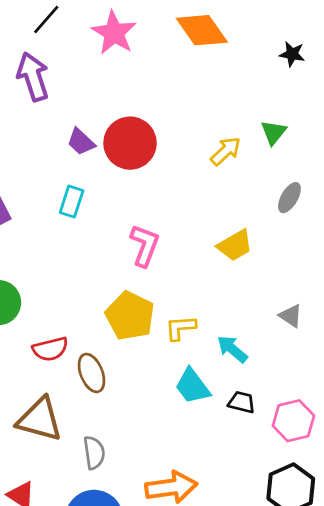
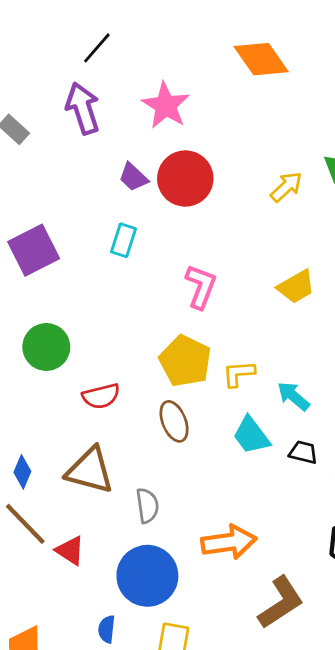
pink star: (114, 33) -> (166, 106), moved
brown ellipse: (91, 373) -> (174, 421), moved

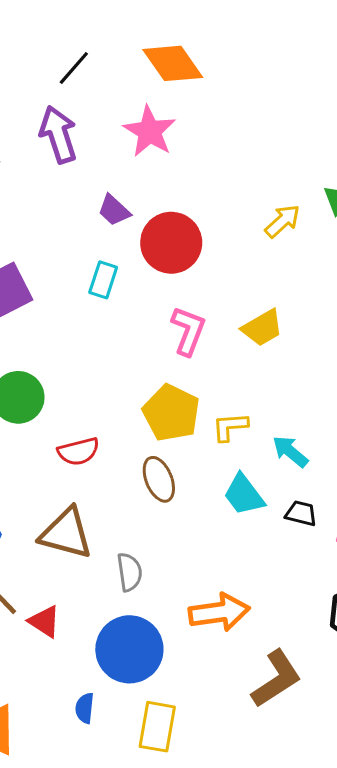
orange diamond: (261, 59) -> (173, 63), moved
red circle: (185, 179) -> (171, 243), moved
yellow trapezoid: (296, 287) -> (262, 328), moved

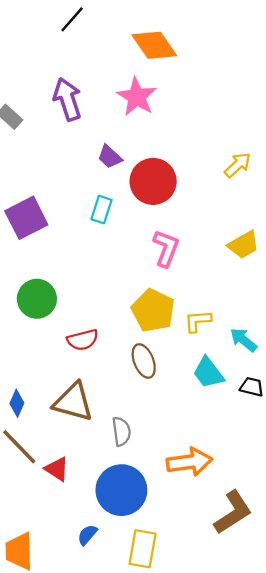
black line: (74, 68) -> (72, 19), moved
yellow trapezoid: (262, 328) -> (243, 245), moved
blue semicircle: (85, 708) -> (87, 535), turned 35

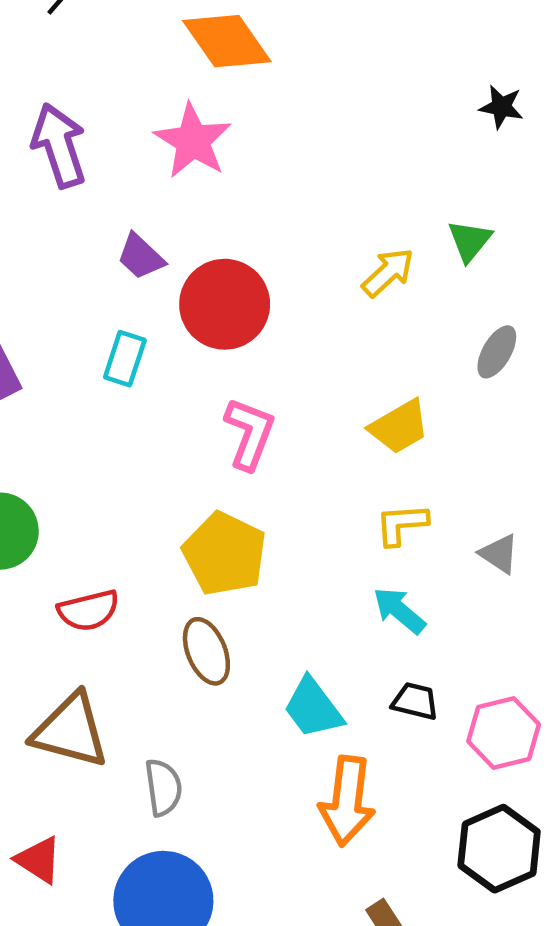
yellow L-shape: (198, 321) -> (402, 524), moved
cyan trapezoid: (208, 373) -> (313, 708), moved
orange arrow: (189, 462) -> (347, 801), moved, turned 105

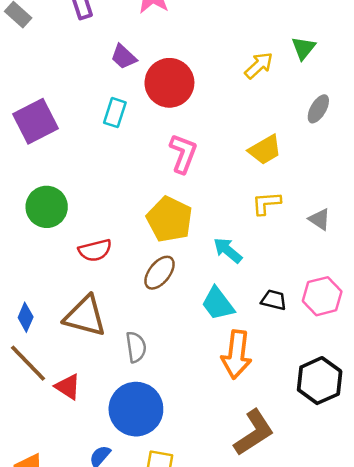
cyan arrow: (399, 610) -> (228, 250), moved
brown ellipse: (206, 651) -> (160, 273), turned 60
pink hexagon: (504, 733) -> (322, 296), moved

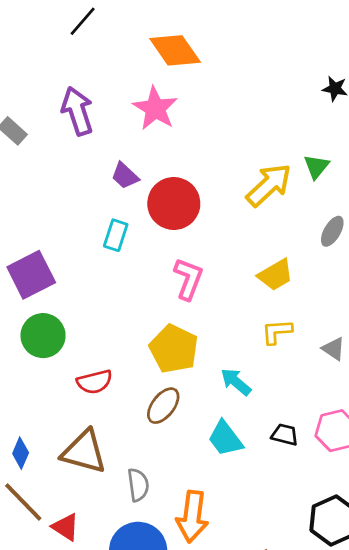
yellow arrow: (259, 65) -> (269, 185), size x1.5
purple square: (35, 121) -> (31, 275), moved
orange arrow: (236, 355) -> (192, 517), moved

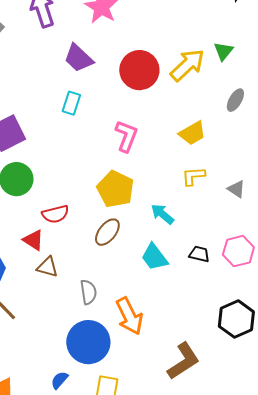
purple trapezoid: (125, 176) -> (78, 58), size x1.4
red circle: (174, 204) -> (139, 70), moved
brown triangle: (84, 452) -> (47, 267), size x0.6
orange arrow: (192, 517) -> (129, 316), turned -33
red triangle: (65, 527) -> (33, 240), moved

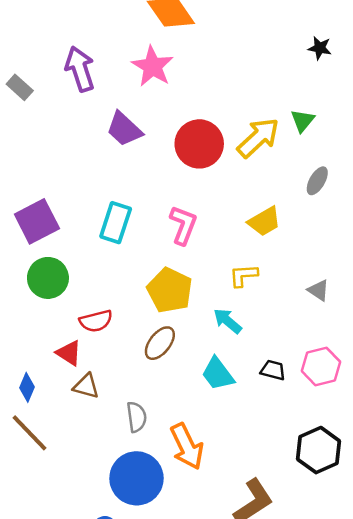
cyan rectangle: (71, 103) -> (116, 223), moved, size x1.4
yellow L-shape: (193, 176) -> (243, 275), moved

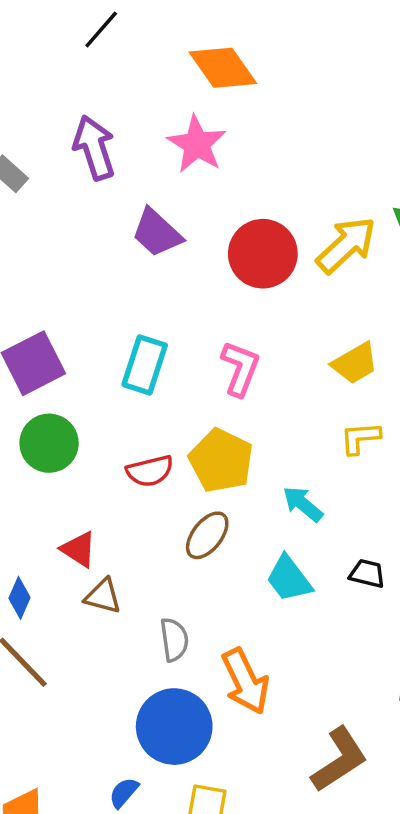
yellow L-shape: (243, 275) -> (360, 438), moved
red semicircle: (96, 321) -> (150, 471), moved

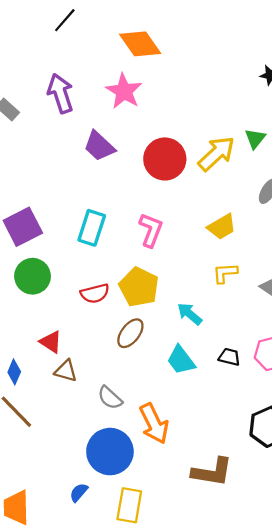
gray semicircle: (174, 640) -> (110, 398), turned 140
brown L-shape: (339, 760) -> (212, 472), turned 42

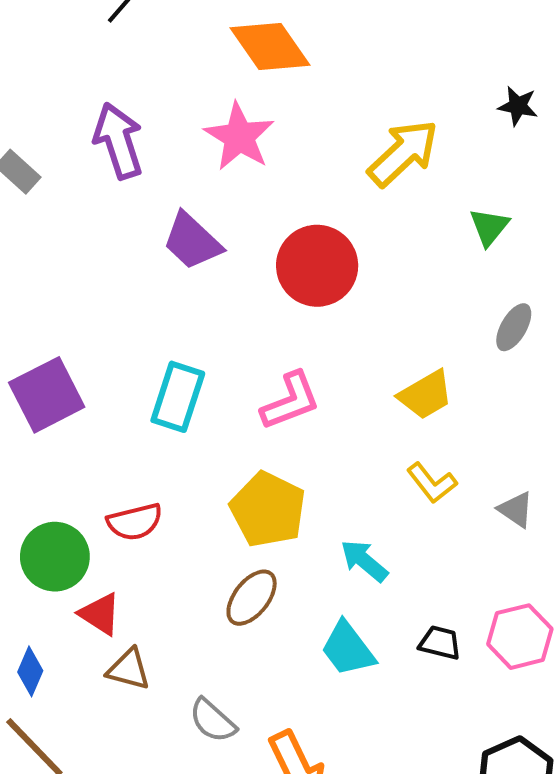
yellow arrow: (216, 154) -> (403, 153), moved
pink L-shape: (151, 230) -> (290, 401), turned 48
yellow L-shape: (225, 273) -> (432, 483), turned -124
green circle: (33, 276) -> (55, 557), moved
red semicircle: (95, 293) -> (135, 522), moved

